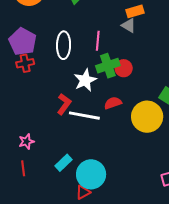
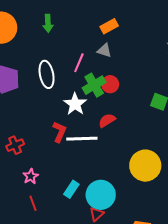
gray triangle: (129, 25) -> (104, 50), moved
pink line: (98, 41) -> (79, 63), turned 30
red cross: (25, 63) -> (15, 145), moved
yellow circle: (147, 117) -> (145, 166), moved

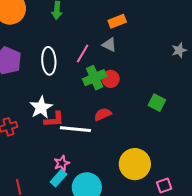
white star: (75, 104) -> (41, 107), moved
red L-shape: (59, 132) -> (54, 119), turned 55
pink star: (31, 176) -> (62, 163), moved

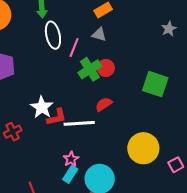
white ellipse: (49, 61) -> (53, 35), moved
green square: (157, 103) -> (155, 84), size x1.5

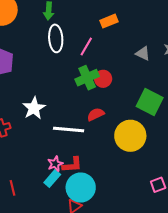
gray triangle: (99, 34) -> (143, 53), moved
pink line: (74, 47) -> (86, 47), moved
red L-shape: (57, 117) -> (72, 165), moved
yellow circle: (143, 148) -> (130, 136), moved

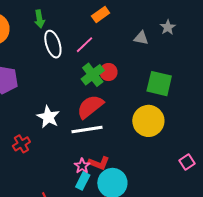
pink line: (86, 47) -> (84, 45), turned 30
red semicircle: (96, 114) -> (90, 107), moved, size x1.6
red L-shape: (72, 165) -> (99, 163), turned 40

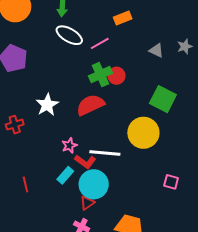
white ellipse: (53, 44) -> (69, 35), turned -56
white line: (87, 130) -> (105, 153), moved
pink square: (187, 162) -> (171, 182), turned 35
pink star: (82, 166) -> (69, 145), moved

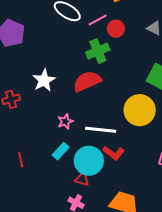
red circle: (116, 76) -> (116, 29), moved
red L-shape: (85, 162) -> (114, 153), moved
red triangle: (87, 203) -> (82, 179), turned 49

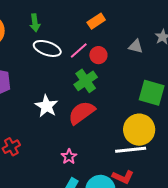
white star: (44, 80) -> (46, 106), moved
white line: (101, 130) -> (131, 150), moved

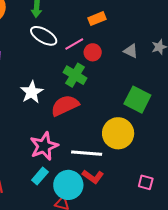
green cross: (86, 81) -> (75, 75), turned -35
white line: (131, 150) -> (87, 153), moved
pink star: (69, 157) -> (44, 146), size x1.8

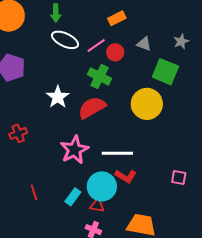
gray triangle: (131, 51) -> (144, 44), moved
green square: (137, 100) -> (165, 72), moved
yellow circle: (118, 133) -> (147, 104), moved
cyan rectangle: (40, 176) -> (73, 197), moved

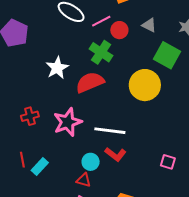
red cross: (18, 133) -> (30, 116), moved
cyan circle: (102, 186) -> (91, 162), size x0.6
cyan rectangle: (73, 197) -> (40, 166), moved

